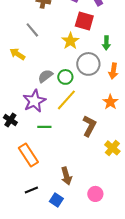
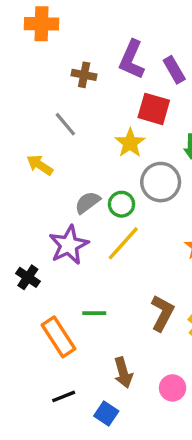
brown L-shape: (89, 126) -> (162, 313), moved
green line: (44, 127) -> (94, 313), moved
pink circle: (95, 194) -> (173, 388), moved

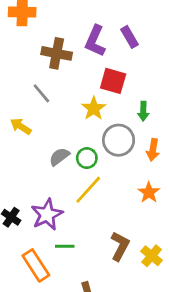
purple rectangle: (174, 70) -> (130, 37), moved
brown cross: (84, 75) -> (57, 53), size x1.5
purple star: (69, 245) -> (47, 214), moved

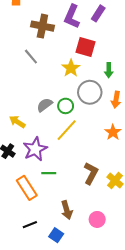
purple rectangle: (130, 37) -> (98, 13), turned 63
yellow arrow: (21, 126) -> (17, 122), moved

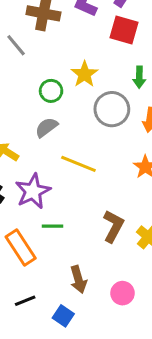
red square: (86, 47) -> (124, 30), moved
gray line: (31, 57) -> (16, 45), moved
green circle: (66, 106) -> (51, 91), moved
yellow line: (67, 130) -> (78, 164), turned 70

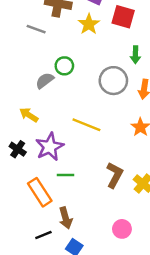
gray line: (16, 45) -> (36, 29), turned -30
yellow star: (84, 74) -> (89, 24), moved
gray semicircle: (46, 127) -> (45, 81), moved
brown arrow: (78, 279) -> (66, 218), moved

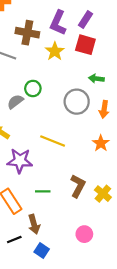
green arrow: (135, 55) -> (96, 79), turned 96
purple star: (50, 147) -> (20, 161), turned 30
green line: (66, 175) -> (43, 191), moved

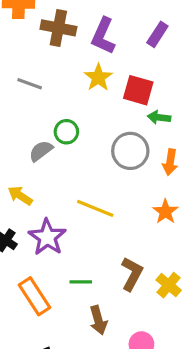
purple rectangle: (85, 20) -> (157, 34), moved
brown cross: (27, 33) -> (58, 28), moved
red square: (85, 45) -> (138, 90), moved
purple star: (20, 161) -> (47, 237), turned 30
brown arrow: (34, 224) -> (98, 320), moved

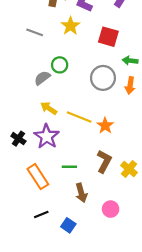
yellow star: (98, 77) -> (70, 26), moved
green arrow: (159, 117) -> (130, 61), moved
yellow arrow: (20, 196) -> (49, 108), moved
orange star: (165, 212) -> (105, 126), moved

